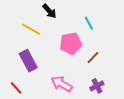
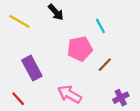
yellow line: (31, 29) -> (19, 21), moved
purple cross: (97, 86) -> (121, 98), moved

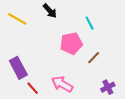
purple rectangle: (32, 68) -> (18, 68), moved
red line: (18, 99) -> (33, 88), moved

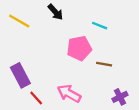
cyan line: (90, 23) -> (100, 26), turned -40
brown line: (94, 58) -> (104, 64), turned 56

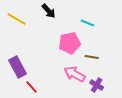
pink arrow: (69, 93) -> (75, 74), moved
purple cross: (120, 97) -> (97, 85), moved, turned -32

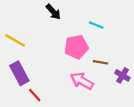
yellow line: (17, 19) -> (15, 40), moved
purple cross: (97, 85) -> (122, 75), moved

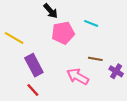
pink pentagon: (76, 47) -> (63, 33), moved
purple rectangle: (19, 73) -> (34, 65), moved

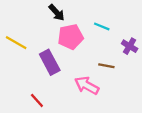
purple rectangle: (34, 65) -> (50, 62), moved
purple cross: (116, 71) -> (130, 46), moved

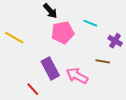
purple rectangle: (50, 62) -> (50, 69), moved
brown line: (106, 66) -> (103, 61), moved

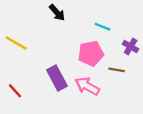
pink pentagon: (63, 33) -> (91, 53), moved
red line: (33, 89) -> (15, 91), moved

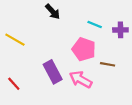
purple cross: (131, 46) -> (120, 30), moved, turned -32
pink pentagon: (91, 53) -> (84, 49), turned 30

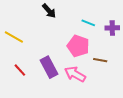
red line: (14, 84) -> (20, 70), moved

